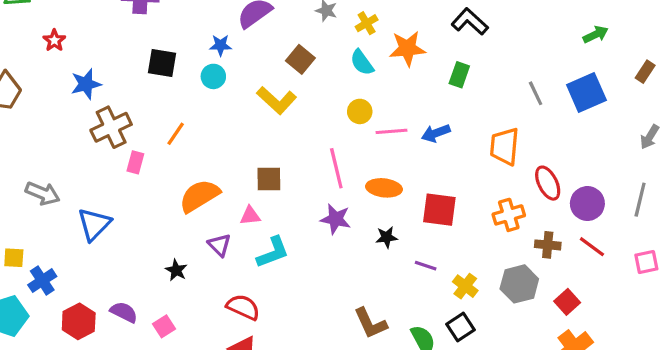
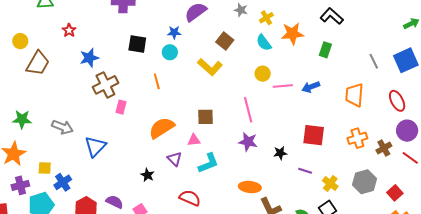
orange line: (176, 134) -> (157, 81), moved, turned -49
red ellipse: (548, 183) -> (397, 101), moved
orange ellipse: (384, 188) -> (250, 187), moved
brown cross: (548, 245) -> (384, 148), moved, turned -35

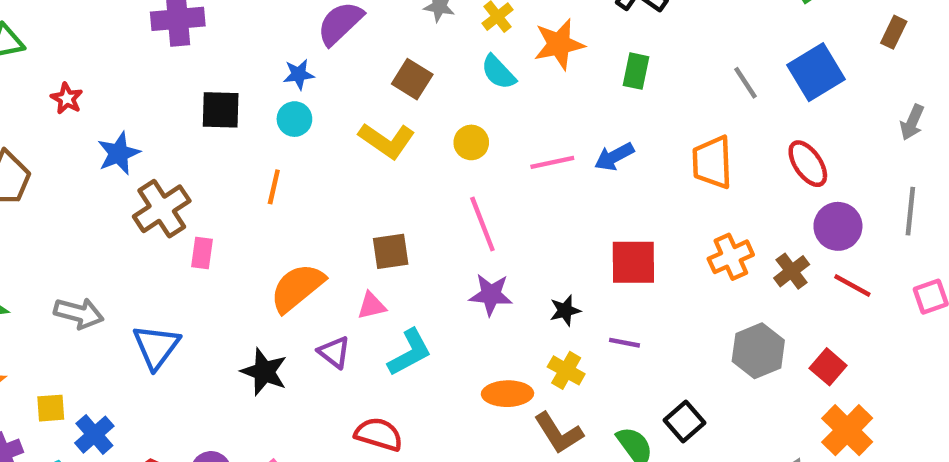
yellow circle: (263, 74) -> (471, 142), moved
orange line: (157, 81) -> (274, 187), turned 35
black star: (147, 175) -> (264, 372), moved, size x1.5
yellow cross: (330, 183) -> (566, 370), moved

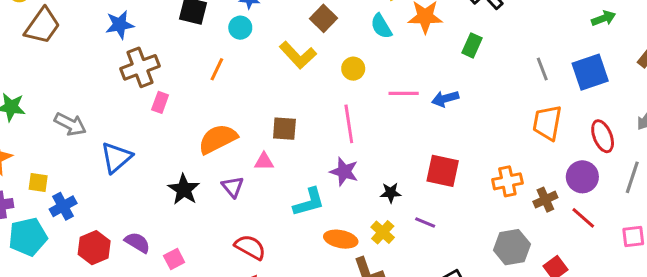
orange trapezoid: (712, 162) -> (547, 123), moved
red ellipse: (808, 164) -> (603, 136), moved
cyan L-shape: (410, 352) -> (309, 202), moved

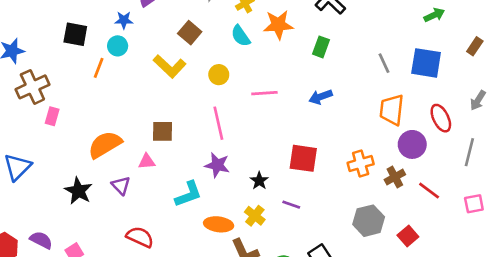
orange line: (217, 69) -> (99, 68), moved
blue square: (590, 72) -> (426, 63), turned 32
blue arrow: (445, 99) -> (321, 97), moved
purple circle: (582, 177) -> (412, 144), moved
black star: (391, 193) -> (259, 181), turned -30

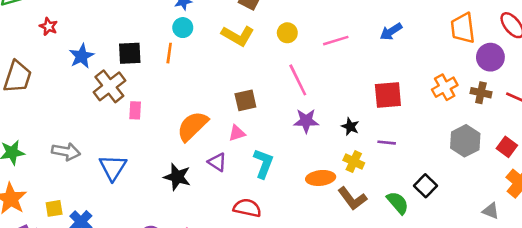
black square: (75, 34) -> (130, 53), moved
brown cross: (395, 177) -> (481, 93), turned -36
cyan L-shape: (188, 194) -> (263, 164), moved, turned -36

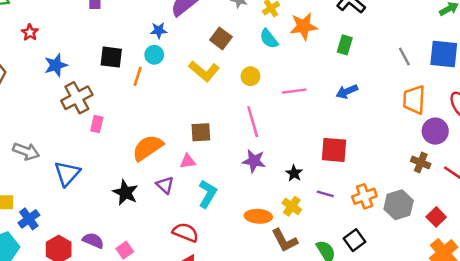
black square: (130, 53) -> (111, 57), moved
orange cross: (445, 87) -> (364, 196), moved

